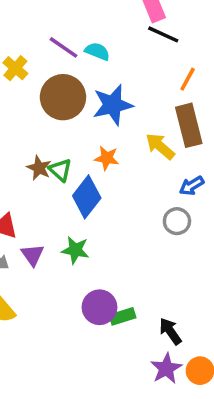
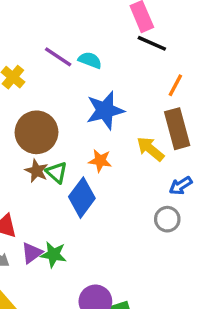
brown circle: (63, 97) -> (36, 132), moved
green star: (75, 250) -> (53, 255), moved
purple triangle: (33, 255) -> (32, 253), turned 30

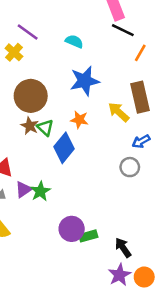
purple line: (58, 57) -> (28, 32), moved
orange line: (175, 85) -> (140, 53), moved
green star: (53, 255) -> (40, 191), turned 30

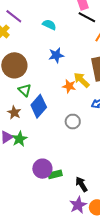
blue star: (85, 81) -> (56, 55), size x0.7
orange star: (79, 120) -> (69, 86), moved
brown star: (30, 126) -> (14, 113), moved
gray circle: (130, 167) -> (73, 122), moved

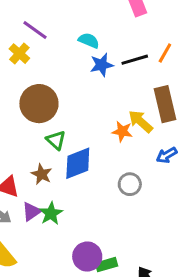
black line: (87, 17) -> (135, 60), moved, turned -42
blue star: (56, 55) -> (102, 65), moved
blue diamond: (39, 106) -> (78, 163), turned 30

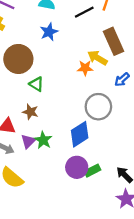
blue star: (102, 65) -> (49, 32), moved
blue diamond: (78, 163) -> (80, 134), moved
gray circle: (130, 184) -> (98, 107), size x1.5

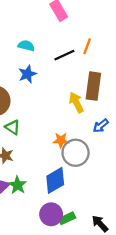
brown rectangle: (113, 41) -> (93, 86), turned 30
yellow arrow: (97, 58) -> (76, 103), turned 30
orange star: (85, 68) -> (61, 140), moved

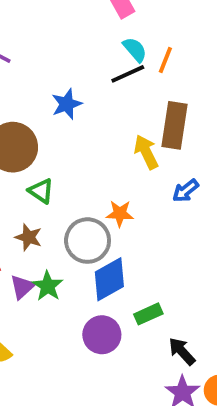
cyan semicircle: (26, 46) -> (135, 50), moved, turned 35
gray circle: (76, 153) -> (88, 241), moved
green rectangle: (67, 218) -> (148, 314), moved

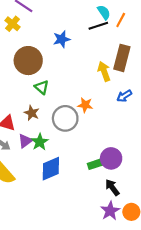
blue diamond: (109, 279) -> (51, 169), moved
purple circle: (102, 335) -> (111, 158), moved

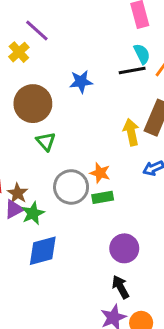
brown star: (32, 113) -> (18, 193), moved
green rectangle: (95, 164) -> (103, 197), moved

